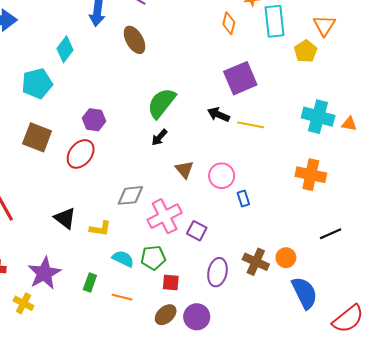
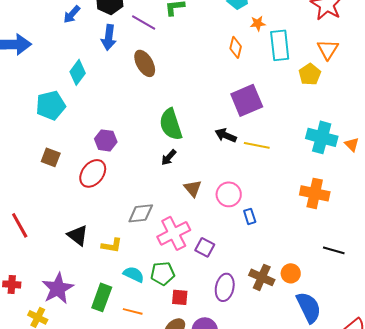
green semicircle: (161, 103) -> (171, 124), turned -56
orange triangle: (349, 124) -> (352, 144), turned 35
brown square: (37, 137) -> (51, 157), size x0.7
black line: (331, 234) -> (334, 250), turned 40
green rectangle: (90, 283) -> (102, 297), size x1.5

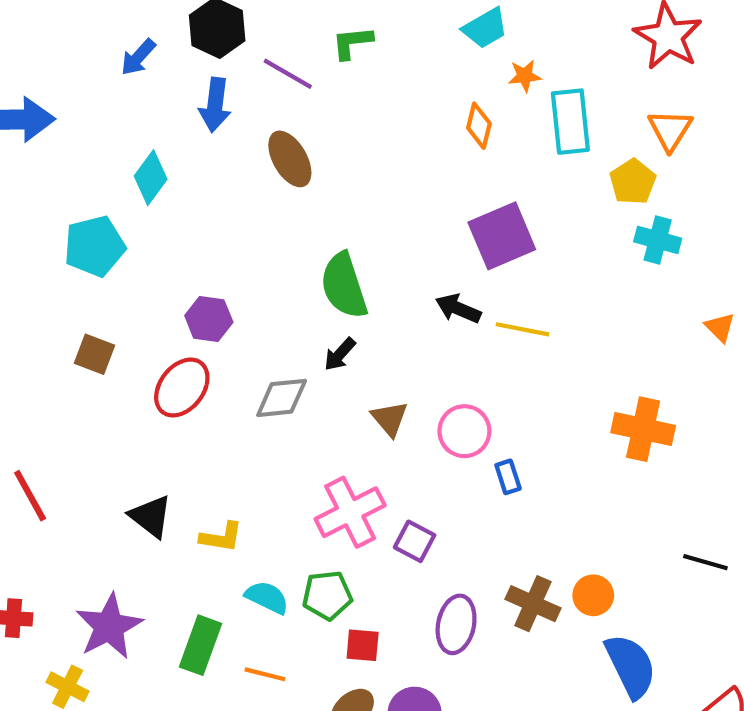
cyan cross: (322, 137) -> (658, 240), moved, size x0.7
gray diamond: (141, 213) -> (282, 398), moved
black line: (334, 250) -> (705, 562), moved

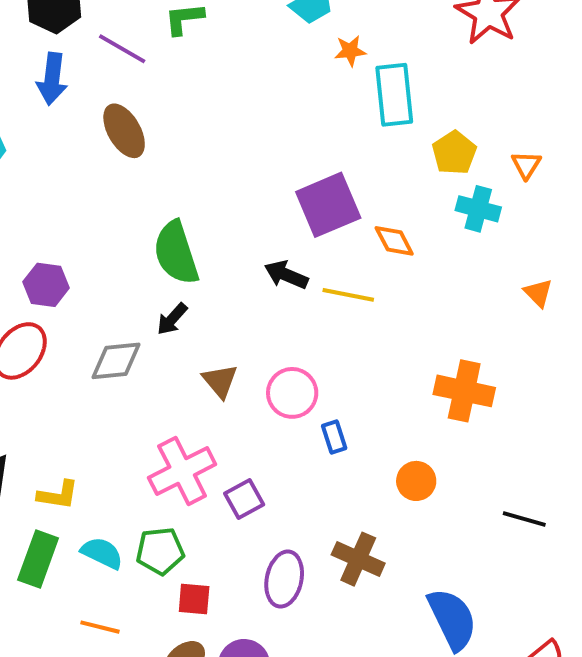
orange diamond: (479, 126) -> (394, 241), moved, turned -42
orange triangle: (670, 130) -> (526, 165), moved, size x0.7
purple square: (415, 541) -> (244, 499), turned 33
orange circle: (593, 595) -> (416, 481), moved
green rectangle: (201, 645) -> (38, 559), moved

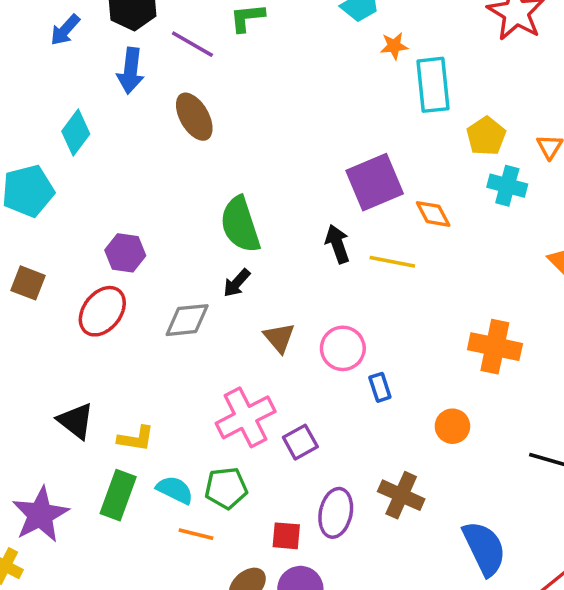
black arrow: (286, 275) -> (338, 244), turned 48
red square: (194, 599) -> (286, 536), moved
orange line: (100, 627) -> (196, 534), moved

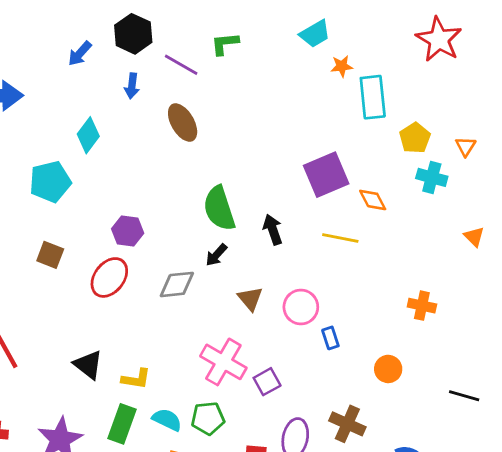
blue arrow: (131, 71) -> (132, 86), size x0.7
black arrow: (338, 244) -> (273, 230), moved
orange cross: (495, 347) -> (422, 306), size x0.7
pink cross: (246, 417) -> (223, 362), turned -33

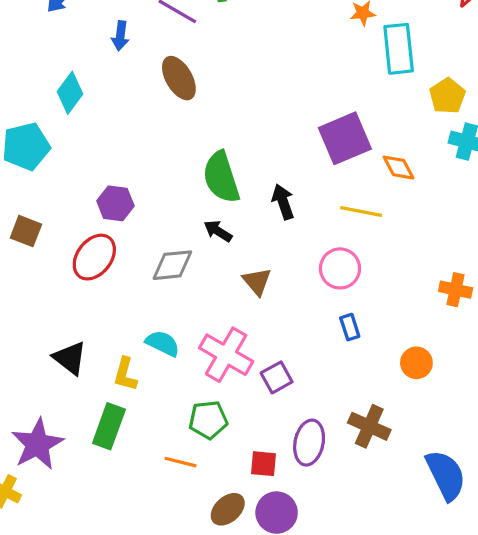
black arrow: (216, 255) -> (218, 231), turned 80
pink circle: (301, 307) -> (340, 268), moved
yellow L-shape: (136, 379) -> (125, 374), turned 96
cyan semicircle: (167, 420) -> (163, 343), moved

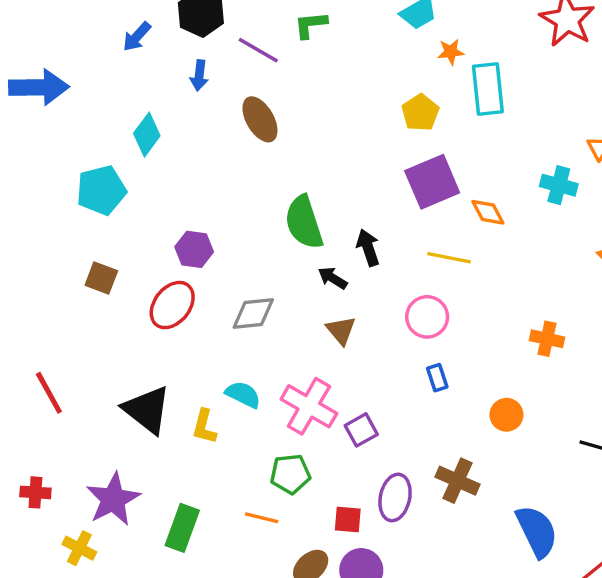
yellow pentagon: (447, 96) -> (420, 113), moved
black arrow: (218, 231) -> (333, 278), moved
black triangle: (70, 358) -> (147, 410), size x1.4
green rectangle: (109, 426) -> (182, 528), moved

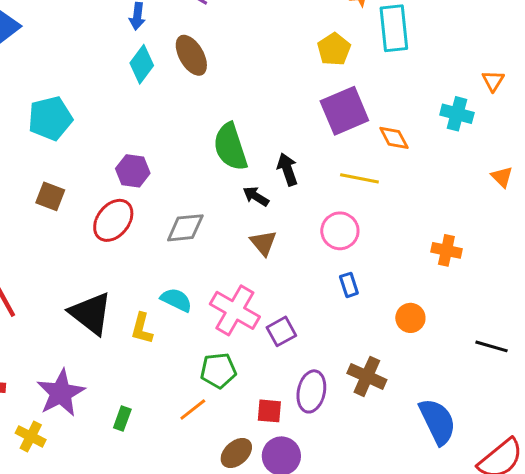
cyan diamond: (147, 135) -> (142, 64), moved
orange line: (262, 518) -> (193, 409), turned -52
green rectangle: (182, 528) -> (122, 418), size x0.6

